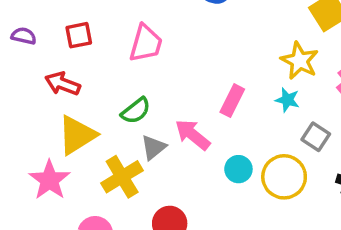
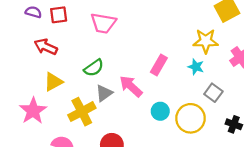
purple semicircle: (24, 36) -> (33, 12), moved
pink trapezoid: (146, 43) -> (103, 23), turned 80
yellow star: (300, 61) -> (206, 41), turned -30
yellow triangle: (77, 135) -> (53, 82), size x0.7

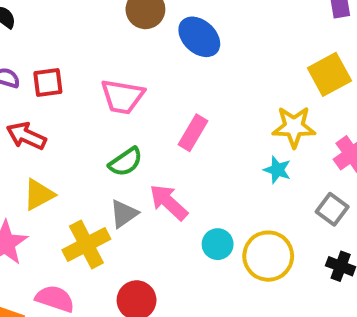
pink rectangle: (159, 65) -> (193, 133), moved
green semicircle: (94, 68) -> (126, 162), moved
gray square: (213, 93) -> (332, 209), moved

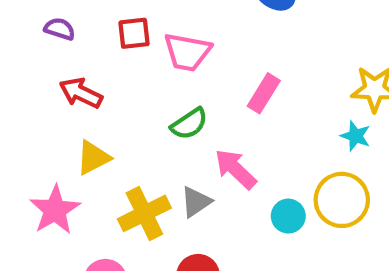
red square: (48, 83) -> (134, 33), moved
gray triangle: (124, 214) -> (196, 202), moved
yellow circle: (268, 256) -> (342, 200), moved

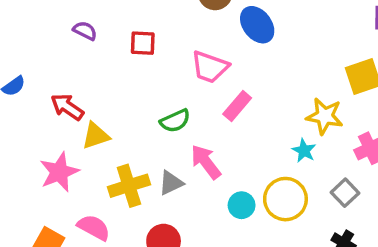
pink trapezoid: (187, 52) -> (210, 67), moved
red arrow: (81, 93) -> (67, 107), moved

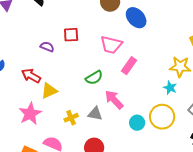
purple semicircle: (85, 31) -> (47, 47), moved
gray triangle: (171, 183) -> (95, 114), turned 42
yellow cross: (129, 186) -> (71, 118), size x0.6

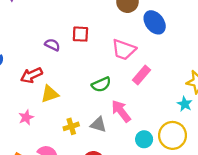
red arrow: (31, 76) -> (31, 75), turned -60
pink star: (30, 114) -> (26, 117), size x0.6

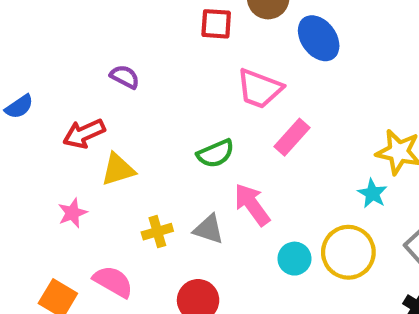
red square: (80, 34) -> (216, 24), moved

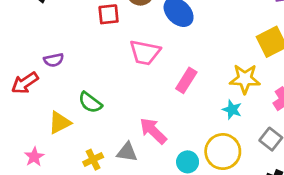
purple semicircle: (125, 77) -> (54, 60), turned 150
red arrow: (84, 134) -> (25, 83), moved
pink rectangle: (292, 137) -> (186, 80), moved
green semicircle: (216, 153) -> (90, 102), moved, turned 70

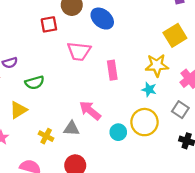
pink rectangle: (186, 80) -> (112, 70), turned -36
green semicircle: (90, 102) -> (35, 83), moved, turned -48
yellow cross: (93, 160) -> (46, 136), turned -32

